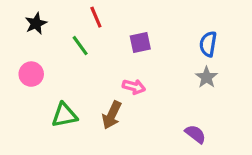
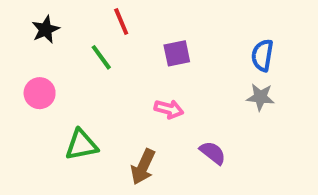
gray star: (206, 77) -> (260, 97), turned -30
brown arrow: (112, 115) -> (143, 167), moved
purple semicircle: (195, 134) -> (213, 153), moved

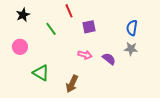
red line: (121, 22) -> (69, 11), moved
green triangle: (81, 145) -> (41, 73), turned 42
purple semicircle: (213, 153) -> (109, 59), moved

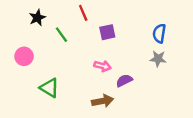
black star: (23, 15) -> (37, 18), moved
purple semicircle: (109, 59) -> (124, 81), moved, turned -64
brown arrow: (72, 84) -> (103, 101), moved, turned -126

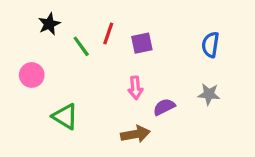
red line: (83, 13) -> (108, 34), moved, turned 42
gray star: (158, 59) -> (209, 94), moved
pink arrow: (103, 66) -> (135, 88), turned 70

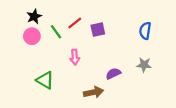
red line: (108, 34) -> (75, 23), turned 32
pink circle: (32, 75) -> (32, 36), moved
pink arrow: (135, 88) -> (75, 57), moved

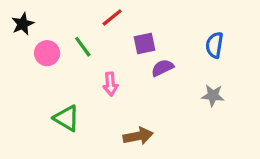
black star: (34, 16) -> (23, 24), moved
red line: (75, 23) -> (112, 17), moved
purple semicircle: (113, 74) -> (162, 68), moved

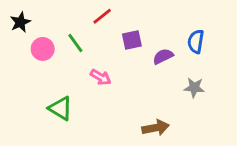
purple semicircle: (162, 68) -> (163, 56), moved
pink arrow: (110, 84) -> (101, 77), turned -54
brown arrow: (138, 136) -> (156, 128), moved

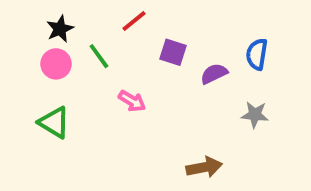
black star: (20, 22) -> (60, 29), moved
purple square: (132, 40) -> (173, 52), turned 30
green triangle: (60, 108) -> (54, 122), moved

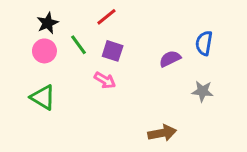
purple square: (173, 52) -> (113, 51), moved

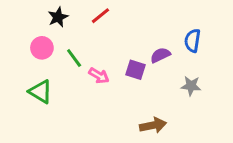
black star: (48, 23) -> (58, 17), moved
green line: (79, 45) -> (74, 58), moved
purple square: (113, 51) -> (135, 70), moved

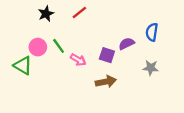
pink circle: (42, 48) -> (38, 47), moved
green triangle: (40, 92) -> (23, 65), moved
brown arrow: (153, 125) -> (106, 82), moved

